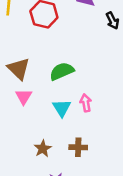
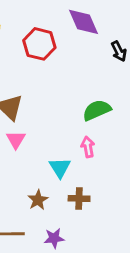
green semicircle: (62, 71) -> (97, 110), moved
cyan triangle: (62, 108) -> (60, 168), moved

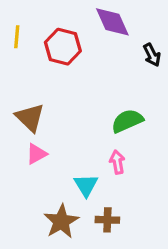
pink triangle: (16, 140) -> (36, 154), turned 30
brown star: (38, 200) -> (61, 221), size x1.5

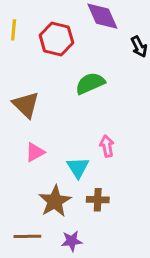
green semicircle: (127, 121) -> (90, 83), moved
pink triangle: (36, 154) -> (35, 152), moved

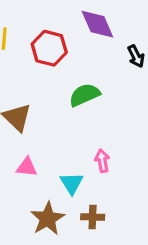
pink triangle: (35, 152) -> (27, 167), turned 35

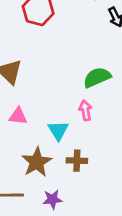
green semicircle: (85, 95) -> (97, 77), moved

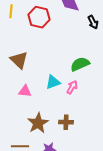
pink arrow: (85, 110) -> (72, 87), turned 40
cyan triangle: (58, 130) -> (53, 82), moved, turned 42

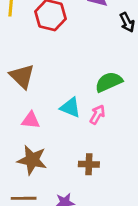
cyan triangle: (53, 82) -> (70, 107), turned 42
brown star: (38, 123) -> (32, 160), moved, turned -30

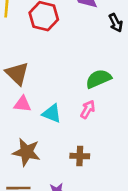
cyan triangle: (70, 107) -> (52, 113), moved
pink triangle: (31, 120) -> (22, 104), moved

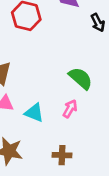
green semicircle: (98, 79) -> (81, 78), turned 65

